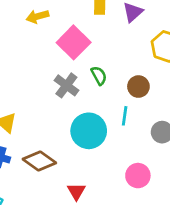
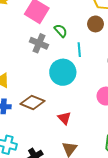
brown circle: (138, 87) -> (95, 24), moved
cyan line: (125, 116) -> (79, 50), moved

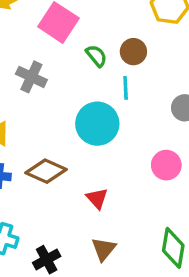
brown circle: (95, 24) -> (133, 52), moved
gray cross: (39, 43) -> (31, 77), moved

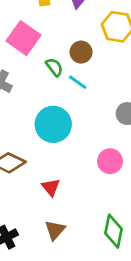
brown circle: (133, 52) -> (81, 52), moved
cyan line: (126, 88) -> (78, 82), moved, turned -54

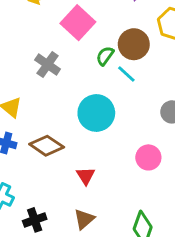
brown circle: (81, 52) -> (134, 44), size x1.4
green semicircle: (54, 67) -> (105, 56), turned -114

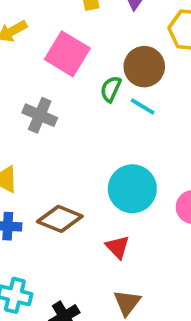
cyan circle: (96, 113) -> (132, 189), moved

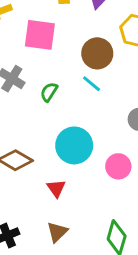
pink square: (67, 54) -> (40, 35), turned -32
green semicircle: (111, 89) -> (49, 92), moved

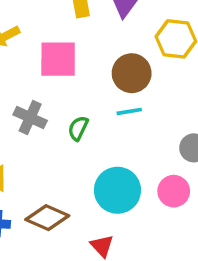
cyan line: (92, 84) -> (129, 111), turned -42
pink circle: (118, 166) -> (174, 191), moved

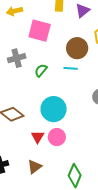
gray cross: (30, 118) -> (17, 58), turned 36
pink circle: (174, 191) -> (57, 137), moved

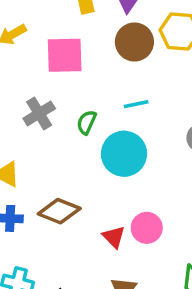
brown circle: (77, 48) -> (134, 42), moved
cyan circle: (54, 109) -> (124, 154), moved

